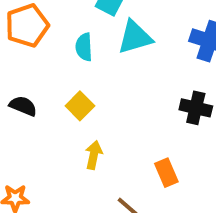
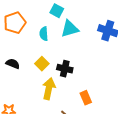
black cross: (196, 108) -> (65, 69), moved
yellow arrow: (94, 155) -> (49, 89), size x1.5

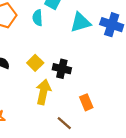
cyan triangle: (70, 29) -> (80, 22), moved
cyan semicircle: (44, 34) -> (38, 18), moved

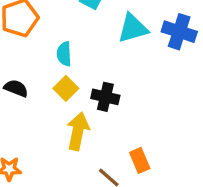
cyan semicircle: (38, 18) -> (64, 54), moved
orange rectangle: (86, 102) -> (140, 160), moved

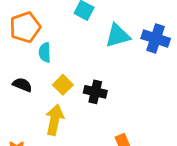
cyan semicircle: (64, 54) -> (45, 52), moved
yellow arrow: (78, 131) -> (55, 120), moved

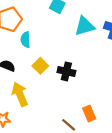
yellow arrow: (55, 120) -> (20, 94), moved, turned -35

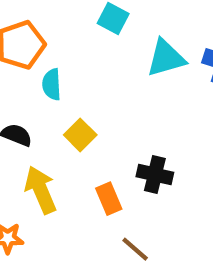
black cross: (66, 71) -> (155, 174), moved
orange rectangle: (89, 113) -> (109, 199), moved

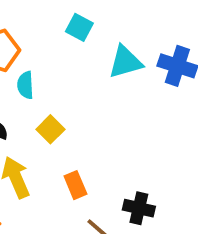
black cross: (155, 174) -> (139, 208), moved

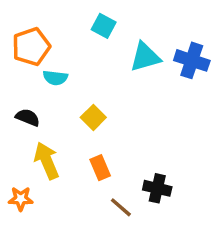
cyan semicircle: (25, 85) -> (55, 78), turned -80
yellow square: (50, 129) -> (93, 117), moved

